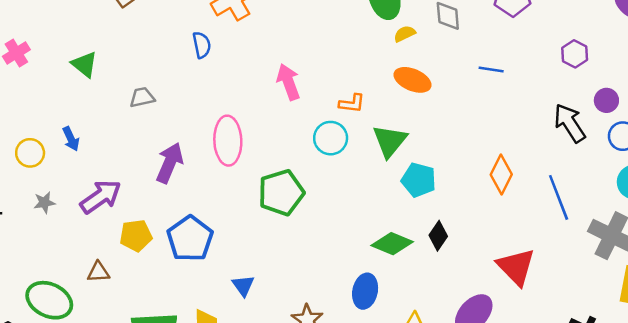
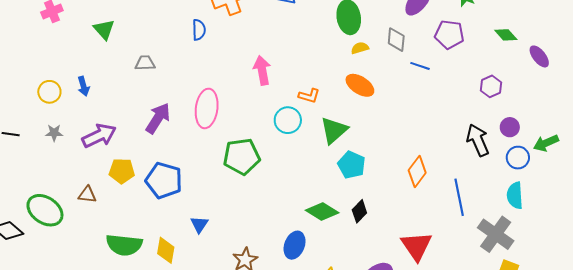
blue line: (491, 69) -> (420, 66), moved
blue pentagon: (190, 239) -> (164, 180), turned -30

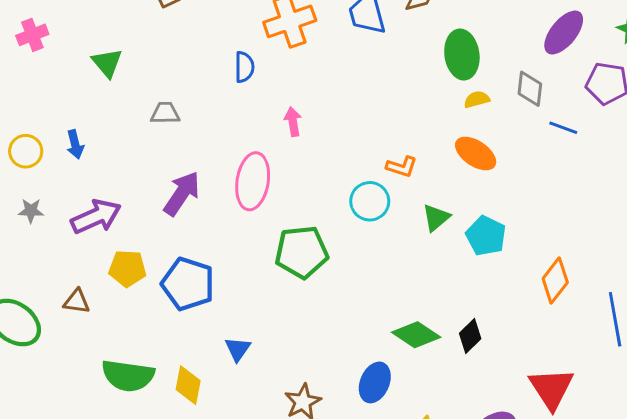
pink arrow: (262, 70) -> (293, 122), moved, size x0.7
green triangle: (334, 130) -> (436, 218), size x0.7
cyan pentagon: (351, 165) -> (486, 236), moved

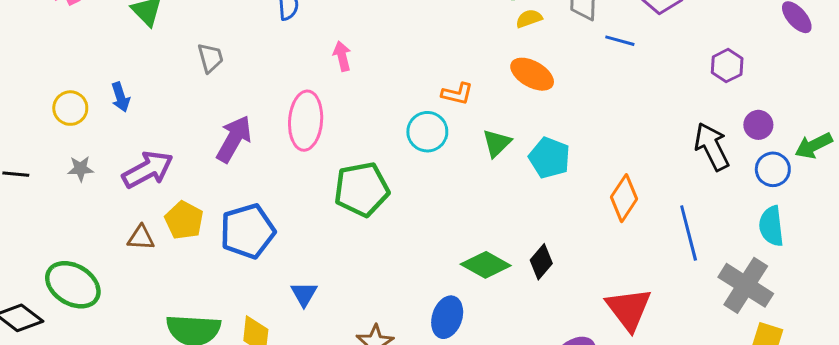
gray trapezoid: (165, 113) -> (210, 58), turned 80
yellow pentagon: (127, 268) -> (184, 220), turned 30
blue pentagon: (188, 284) -> (248, 231), turned -30
brown triangle: (77, 302) -> (141, 238), moved

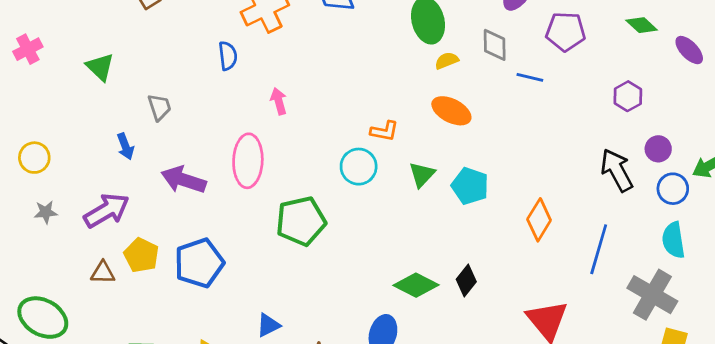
blue arrow: (121, 97) -> (125, 146), moved
purple arrow: (234, 139) -> (184, 180), turned -99
blue line: (689, 233) -> (599, 249), turned 33
blue triangle: (304, 294) -> (268, 325), moved, turned 35

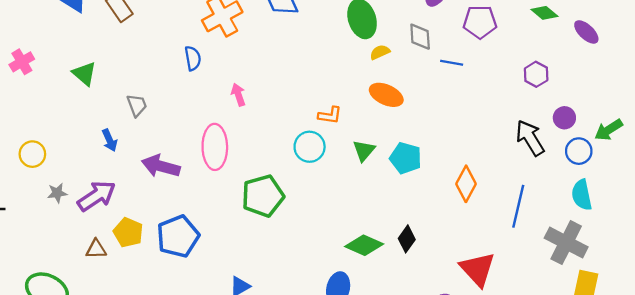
gray star: (46, 212) -> (57, 193), moved

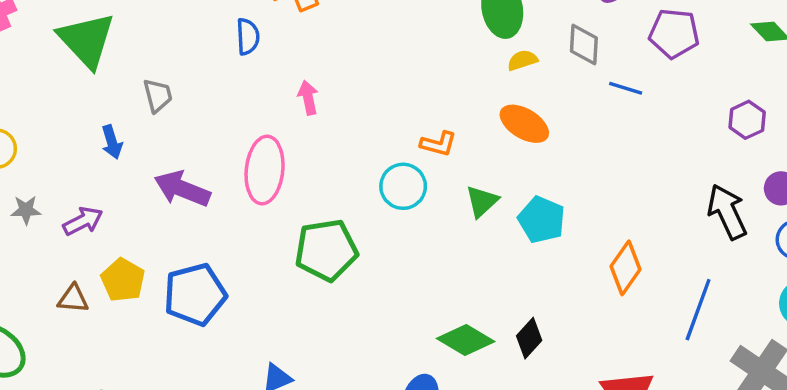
green triangle: (84, 74) -> (87, 40), size x1.6
purple arrow: (97, 196) -> (83, 221), size x0.7

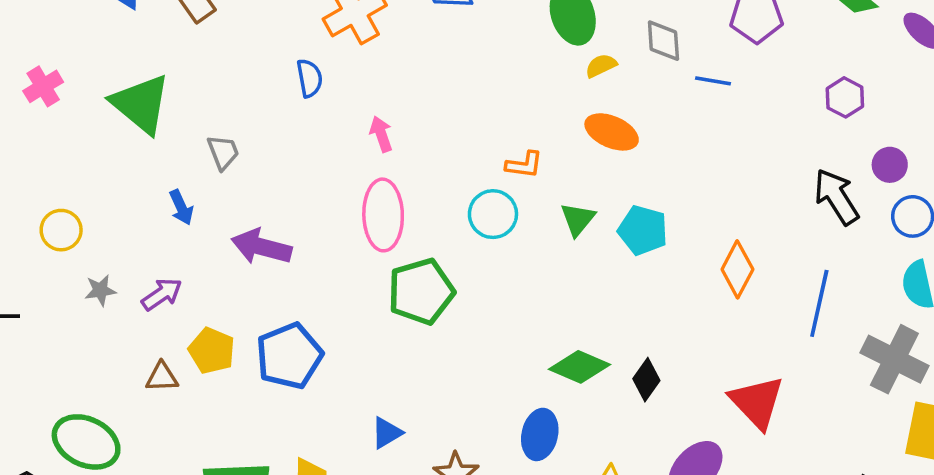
pink ellipse: (265, 170) -> (383, 215), moved
black diamond: (529, 338) -> (646, 380), moved

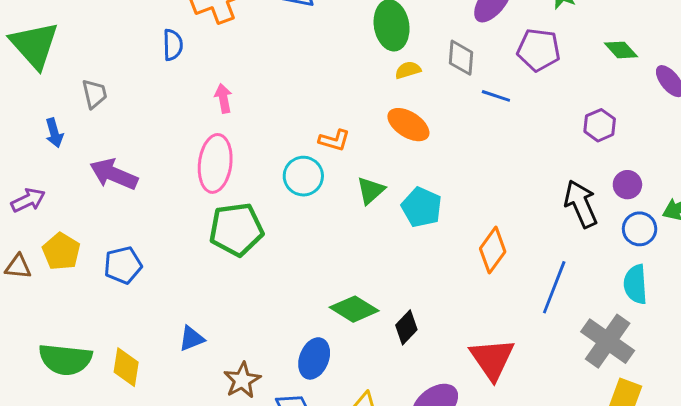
blue pentagon: (289, 356) -> (123, 265), size x0.7

